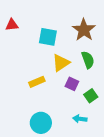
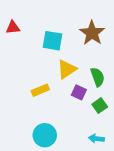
green semicircle: (88, 60) -> (98, 77), moved
cyan arrow: (80, 119) -> (96, 139), moved

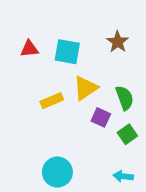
red triangle: (13, 27) -> (29, 49), moved
brown star: (92, 33) -> (118, 42), size x0.7
yellow rectangle: (40, 90) -> (52, 101), moved

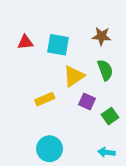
brown star: (118, 42) -> (102, 36), turned -30
green semicircle: (125, 98) -> (105, 70), moved
yellow rectangle: (52, 101) -> (45, 99), moved

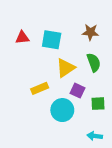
green square: (110, 116) -> (98, 104), turned 32
cyan circle: (50, 149) -> (62, 110), moved

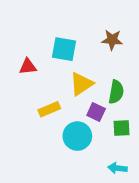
red triangle: (22, 38) -> (28, 67), moved
green semicircle: (94, 62) -> (116, 92), moved, turned 30

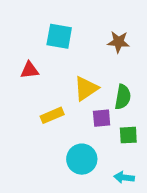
cyan square: (64, 49) -> (59, 36), moved
purple square: (96, 112) -> (102, 118), turned -30
cyan circle: (77, 136) -> (82, 159), moved

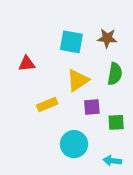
cyan square: (59, 36) -> (71, 42), moved
green semicircle: (123, 97) -> (115, 74), moved

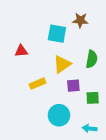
brown star: (107, 38) -> (80, 20), moved

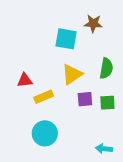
red triangle: (21, 51) -> (25, 80), moved
green square: (93, 98) -> (107, 103), moved
cyan circle: (59, 115) -> (45, 133), moved

